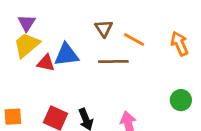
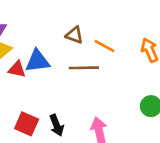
brown triangle: (104, 28) -> (74, 35), turned -36

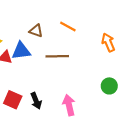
brown triangle: (74, 35) -> (36, 31), moved
orange line: (104, 46) -> (68, 27), moved

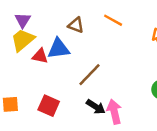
brown line: (57, 56) -> (90, 75), moved, turned -45
black arrow: (36, 101) -> (96, 107), moved, turned -35

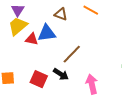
black arrow: (96, 107) -> (61, 74), moved

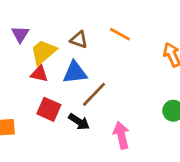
yellow trapezoid: (18, 26) -> (43, 52), moved
blue triangle: (47, 33) -> (75, 72), moved
red square: (39, 79) -> (49, 109), moved

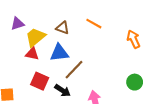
purple triangle: (20, 34) -> (18, 24), turned 40

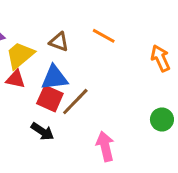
red square: (40, 81) -> (50, 99), moved
black arrow: (63, 90) -> (42, 131), moved

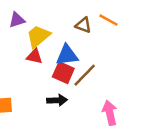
brown triangle: (59, 42) -> (83, 25), moved
black arrow: (42, 131) -> (57, 100), turned -36

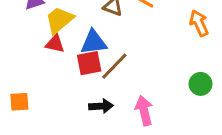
red square: (63, 73) -> (89, 63), turned -35
black arrow: (57, 100) -> (101, 106), moved

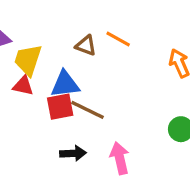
yellow trapezoid: (59, 20) -> (28, 60), turned -32
brown line: (114, 66) -> (88, 110), turned 72

